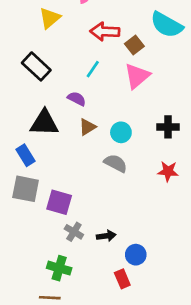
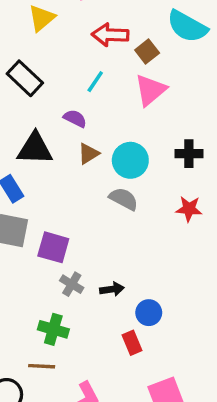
cyan circle: (121, 132) -> (130, 160), size x1.4

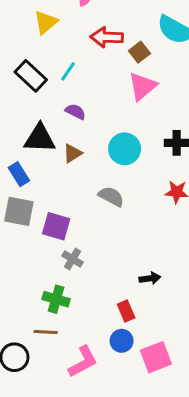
cyan line: (95, 82) -> (68, 71), moved
brown triangle: (88, 154) -> (72, 153), moved
gray semicircle: (124, 199) -> (111, 196), moved
black arrow: (112, 289) -> (150, 278), moved
blue circle: (149, 313) -> (122, 341), moved

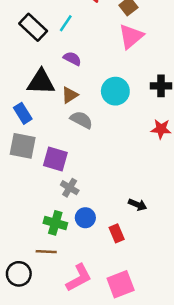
gray semicircle: (111, 196) -> (81, 120), moved
black arrow: (150, 278) -> (138, 205), turned 30
blue circle: (122, 341) -> (85, 218), moved
pink square: (156, 357) -> (121, 284), moved

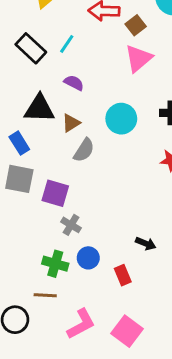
gray semicircle: (81, 120) -> (84, 150), turned 95
pink square: (121, 284) -> (127, 331), turned -32

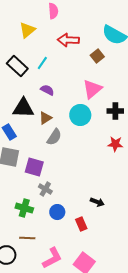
brown square: (136, 25) -> (97, 56), moved
pink triangle: (138, 58) -> (92, 89), moved
green cross: (55, 264) -> (24, 208), moved

